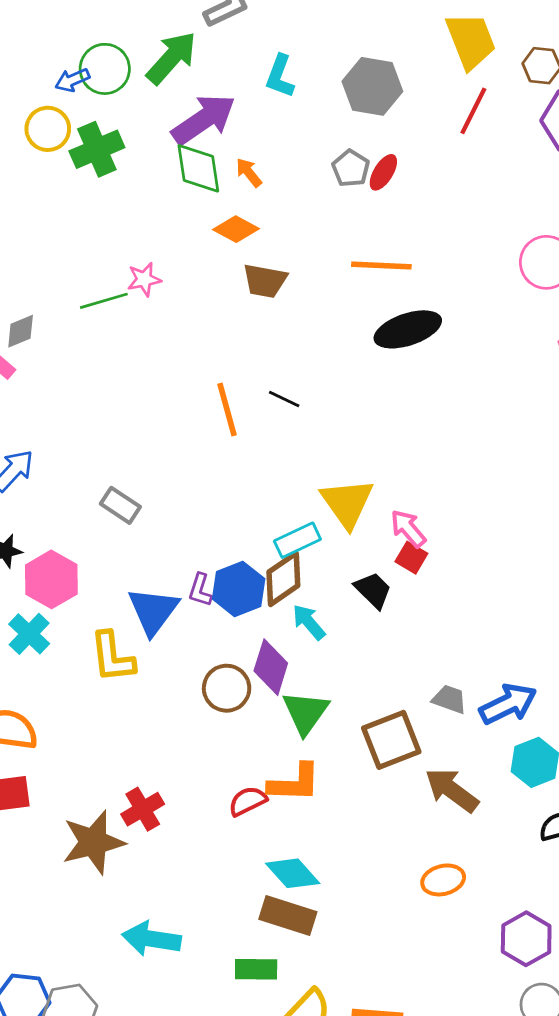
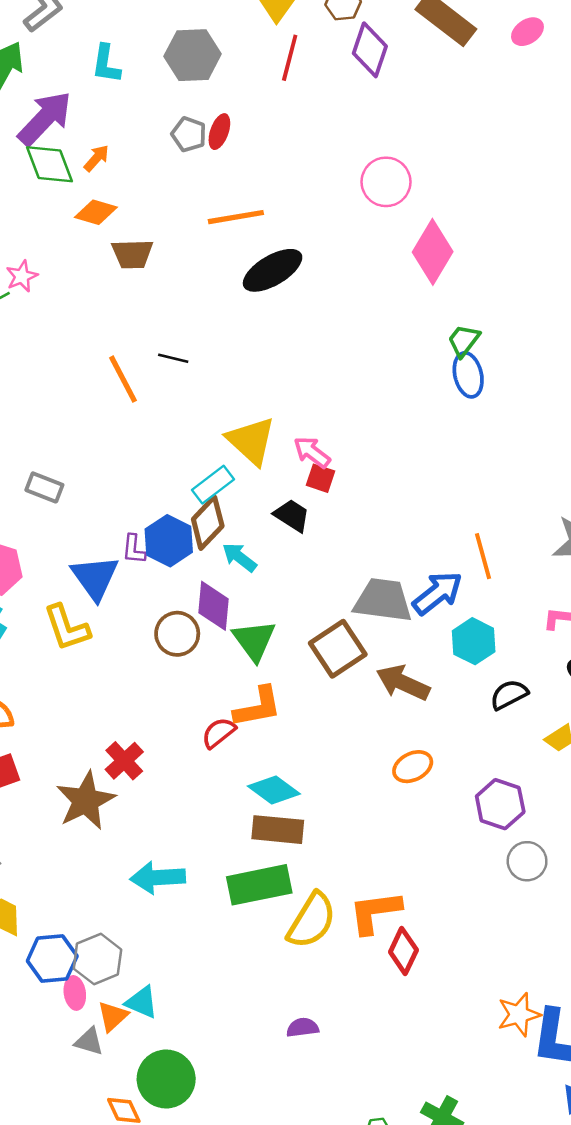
orange arrow: (249, 172) -> (96, 158), turned 92
gray trapezoid: (449, 699) -> (383, 600), size x1.8
green rectangle: (256, 969) -> (259, 885), size x1.6

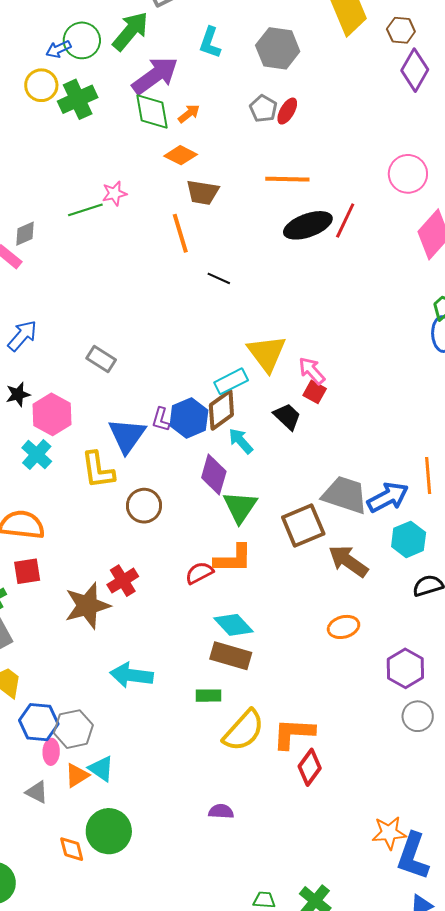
red line: (290, 58) -> (345, 220), moved
orange line: (123, 379) -> (180, 233), moved
brown circle: (177, 634) -> (144, 506), moved
green rectangle: (259, 885) -> (208, 696), size x0.5
gray triangle: (89, 1041) -> (37, 792), moved

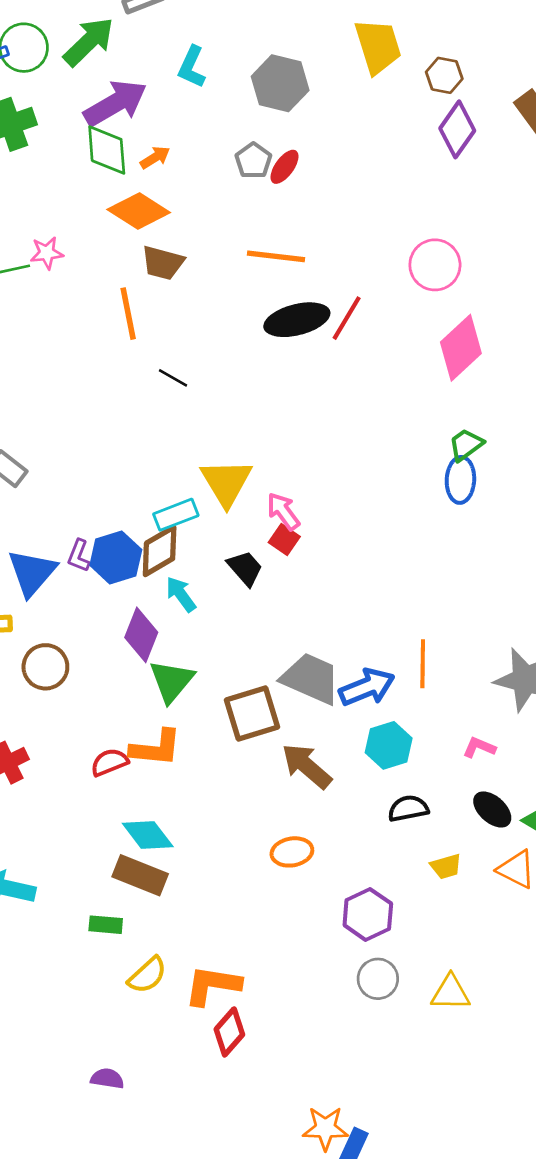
orange diamond: (181, 155) -> (139, 211), size x1.4
yellow semicircle: (244, 731) -> (147, 975), size x0.7

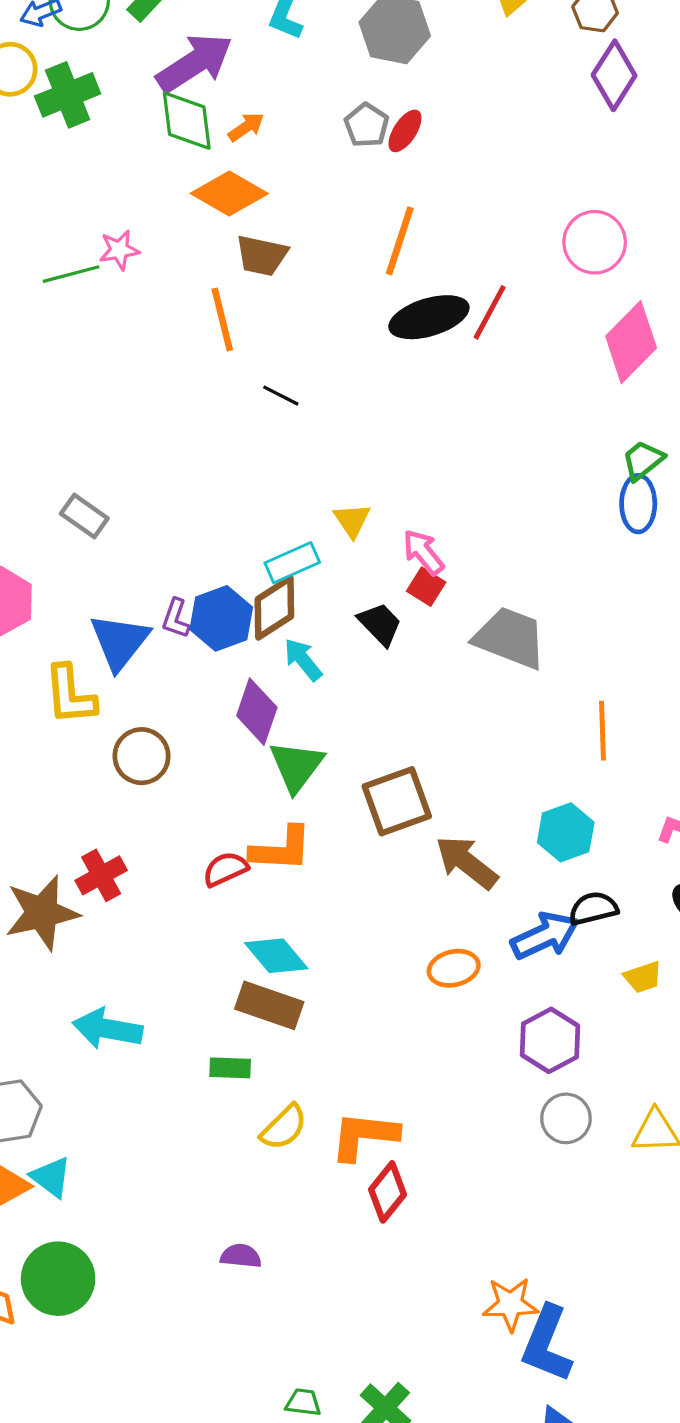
orange line: (276, 256) -> (400, 241), turned -76
yellow triangle: (226, 482) -> (352, 520), size x0.6
gray trapezoid: (311, 679) -> (510, 638), moved
blue arrow: (367, 687) -> (545, 936), moved

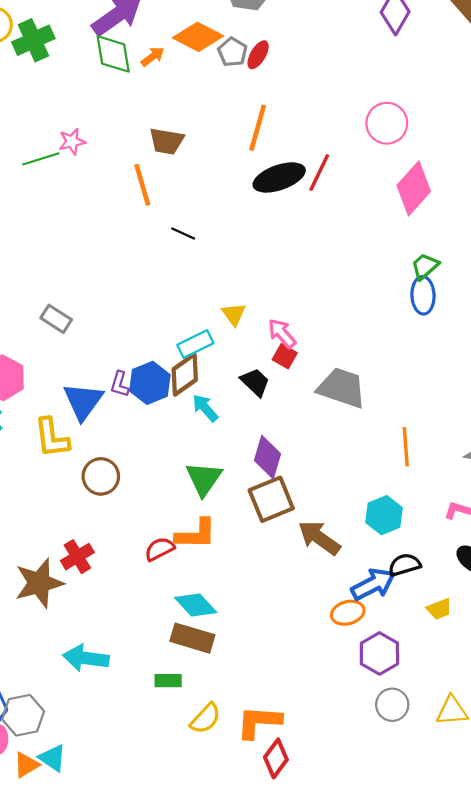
orange diamond: (229, 193) -> (198, 37), moved
purple diamond: (257, 712) -> (268, 457), moved
orange ellipse: (454, 968) -> (348, 613), moved

